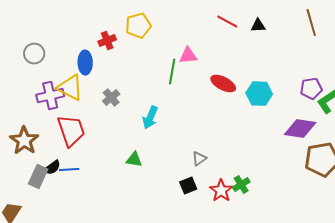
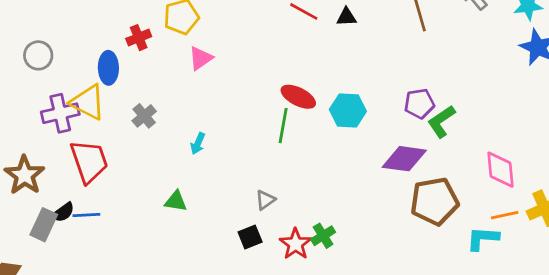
pink triangle: (188, 56) -> (201, 58), moved, turned -30
green line: (172, 72) -> (283, 126), moved
cyan arrow: (150, 118) -> (198, 143), size x0.7

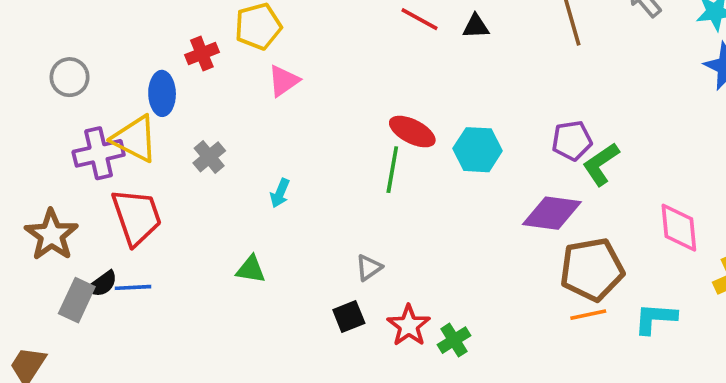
orange line: (505, 215) -> (588, 315), moved
green cross: (323, 236) -> (454, 340), moved

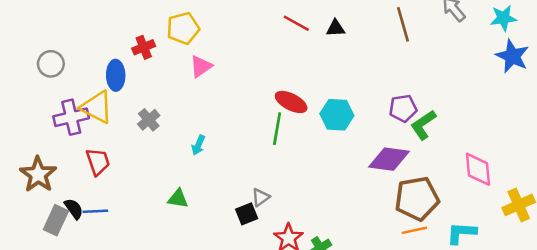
red trapezoid: (137, 217) -> (98, 162), size x0.7
black semicircle: (102, 284) -> (74, 209), turned -90
black square: (349, 317) -> (247, 214), moved

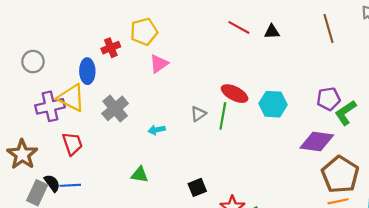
gray cross: (149, 120) -> (115, 108), size x1.4
cyan arrow: (198, 145) -> (157, 130), turned 56
gray triangle: (261, 197) -> (198, 114), moved
brown pentagon: (417, 199) -> (340, 175), turned -30

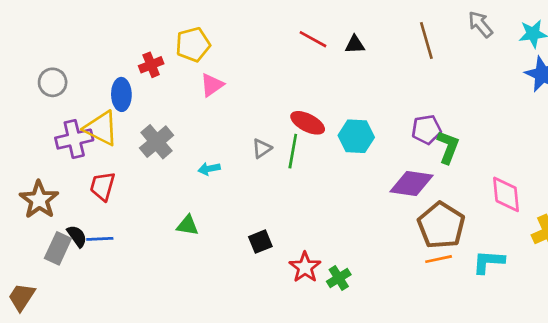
green L-shape: (346, 113) -> (448, 147), turned 145
red trapezoid: (72, 144) -> (103, 186), turned -145

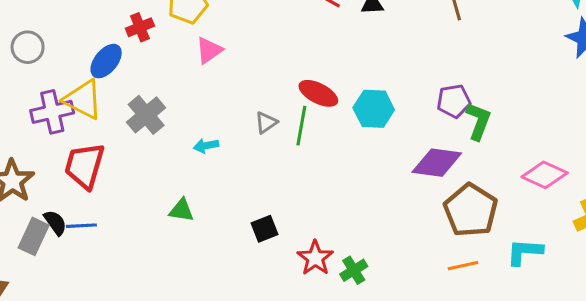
blue ellipse: (121, 94) -> (106, 61), turned 40
red trapezoid: (103, 186) -> (85, 166), size x1.4
pink diamond: (506, 194) -> (545, 175), turned -60
orange line: (439, 259) -> (463, 266), moved

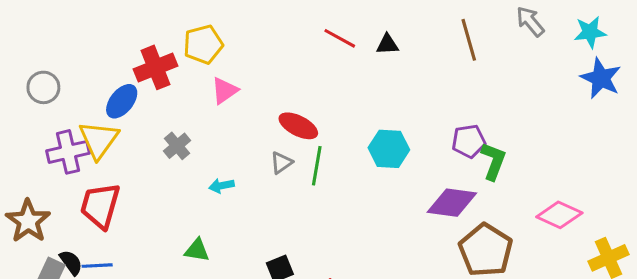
red cross: (140, 27) -> (155, 67), size x1.5
red ellipse: (318, 93) -> (298, 126), moved
yellow triangle: (83, 100) -> (99, 140), turned 39
gray cross: (146, 115) -> (177, 146), moved, size x0.7

